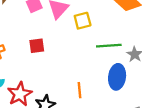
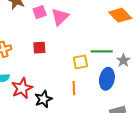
yellow square: (83, 21) -> (80, 62), moved

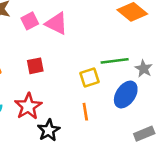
pink triangle: (60, 17) -> (56, 23), turned -42
blue ellipse: (107, 79) -> (126, 94), turned 30
red star: (22, 88) -> (28, 106), moved

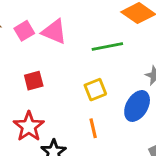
green line: (115, 61) -> (107, 46), moved

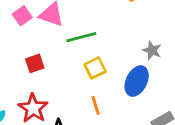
green line: (107, 46) -> (81, 37), moved

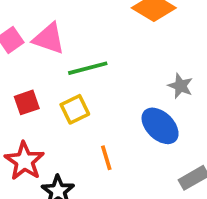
yellow square: (95, 68) -> (75, 109), moved
blue ellipse: (137, 81) -> (160, 126), turned -72

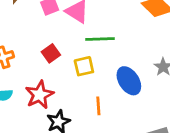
red square: (27, 102) -> (51, 53), turned -30
blue ellipse: (160, 126) -> (129, 81), moved

